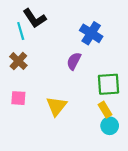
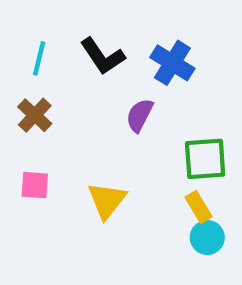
black L-shape: (35, 18) -> (102, 56), moved
cyan line: (21, 31) -> (39, 58), turned 30

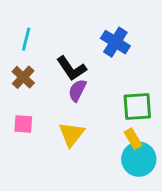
black L-shape: (102, 56) -> (71, 68), moved
purple semicircle: (140, 115) -> (77, 90), moved
cyan circle: (207, 237) -> (139, 159), size x1.5

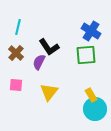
blue cross: (115, 42) -> (91, 31), moved
purple semicircle: (77, 90) -> (39, 62), moved
green square: (137, 106) -> (86, 55), moved

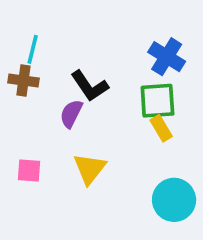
brown cross: (16, 53) -> (23, 81), moved, turned -35
pink square: (16, 85) -> (29, 170), moved
yellow rectangle: (91, 95) -> (161, 128), moved

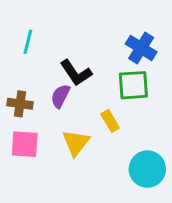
brown cross: (23, 81) -> (20, 104), moved
yellow rectangle: (161, 128) -> (110, 121), moved
pink square: (29, 170) -> (25, 144), size x1.4

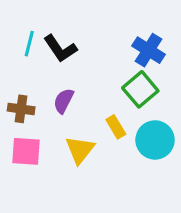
black L-shape: (76, 73) -> (60, 49), moved
green square: (133, 85) -> (140, 89), turned -36
cyan circle: (147, 169) -> (155, 140), moved

